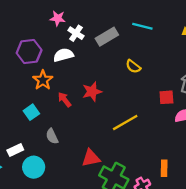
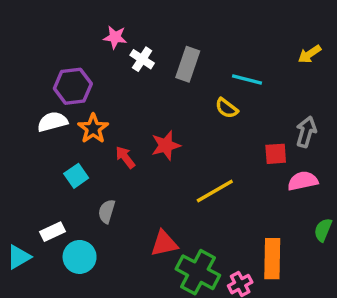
cyan line: (142, 26) -> (247, 79), moved
gray rectangle: (107, 37) -> (188, 64), turned -40
white semicircle: (63, 55) -> (53, 122), moved
gray semicircle: (52, 136) -> (107, 211), turned 42
orange rectangle: (164, 168) -> (272, 259), size x1.6

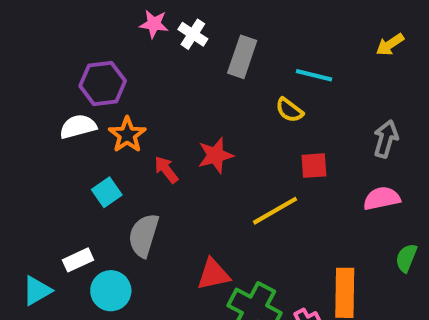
white cross: (142, 59) -> (193, 34), moved
red square: (276, 154) -> (314, 166), moved
gray semicircle: (107, 211) -> (144, 235), size x1.5

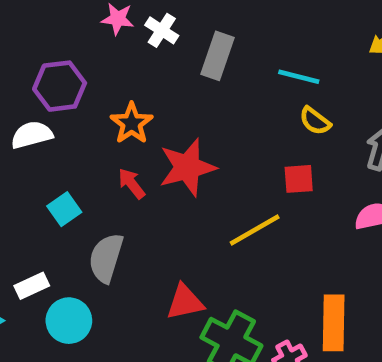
yellow semicircle: (289, 110) -> (315, 121), moved
orange star: (127, 135) -> (132, 123), moved
red star: (215, 155) -> (187, 167), size x1.4

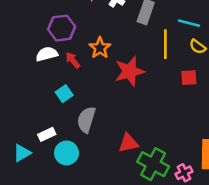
red arrow: (132, 184) -> (73, 60), moved
yellow line: (255, 230) -> (165, 44), moved, turned -60

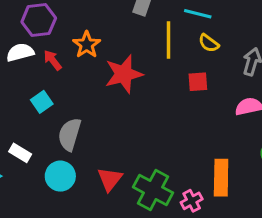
white rectangle: (47, 134) -> (20, 153), turned 56
red triangle: (128, 143) -> (110, 179), moved, turned -40
cyan circle: (67, 153) -> (60, 176), moved

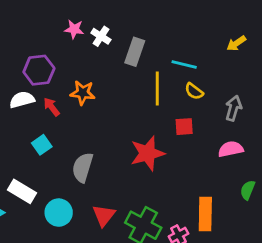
orange star: (87, 45) -> (83, 93), turned -30
red star: (124, 74) -> (147, 153), moved
gray semicircle: (70, 134) -> (83, 167), moved
white rectangle: (20, 153) -> (22, 191), size x1.4

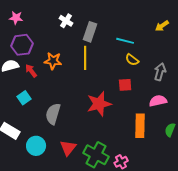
pink star: (74, 29) -> (16, 18), moved
yellow line: (157, 88) -> (85, 58), moved
orange rectangle: (205, 214) -> (140, 126), moved

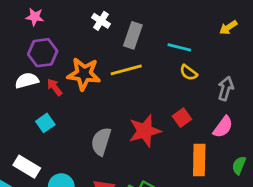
yellow line: (85, 58) -> (126, 70), turned 75
orange star: (53, 61) -> (84, 74), size x1.4
red square: (125, 85) -> (182, 118), moved, turned -32
pink semicircle: (158, 101) -> (223, 127), turned 138
gray semicircle: (53, 114) -> (101, 142), moved

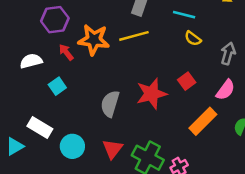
white semicircle: (27, 81) -> (31, 61), moved
orange rectangle: (199, 160) -> (203, 121), turned 44

